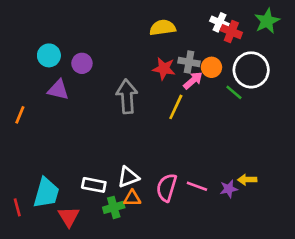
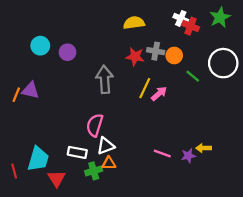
white circle: (251, 70) -> (223, 63), moved
pink arrow: (193, 81) -> (159, 94), moved
purple triangle: (58, 90) -> (30, 90), moved
pink semicircle: (167, 188) -> (95, 125), moved

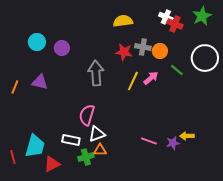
purple triangle: (30, 90) -> (40, 82), moved
pink arrow: (159, 94) -> (151, 78), moved
red triangle: (57, 179) -> (52, 164), turned 36

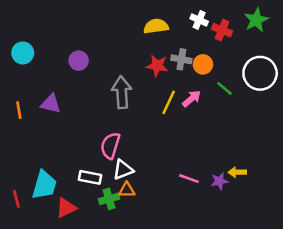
white cross: (166, 17) -> (199, 20), moved
cyan circle: (37, 42) -> (23, 53), moved
orange line: (15, 87) -> (19, 110), turned -32

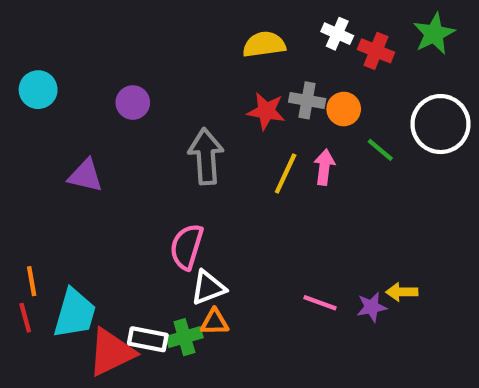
pink arrow: (192, 99) -> (324, 167), turned -42
orange line: (19, 110) -> (32, 281), moved
white rectangle: (90, 177) -> (148, 339), moved
red line: (16, 199) -> (25, 318), moved
red triangle: (66, 208) -> (111, 352), size x1.4

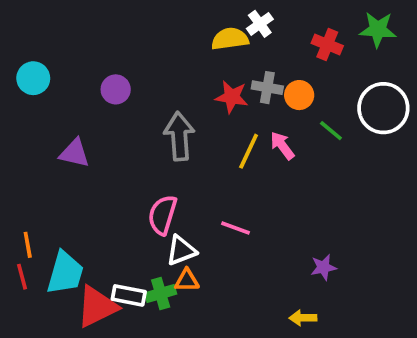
white cross: (337, 34) -> (260, 24), moved, turned 30
green star: (434, 34) -> (378, 30), turned 30
pink arrow: (324, 167) -> (282, 146), turned -44
yellow arrow: (402, 292) -> (303, 318), moved
pink line: (320, 303) -> (235, 228), moved

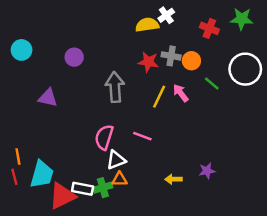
pink line: (235, 228) -> (142, 136), moved
yellow arrow: (303, 318) -> (173, 179), moved

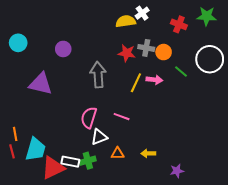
pink arrow: (181, 93) -> (154, 80), turned 133
purple triangle: (48, 98) -> (41, 84), size x1.4
purple star: (207, 171) -> (177, 171), moved
orange triangle: (120, 179) -> (117, 153), moved

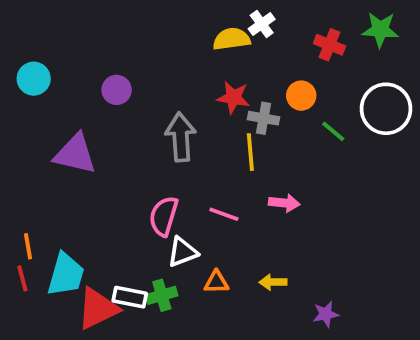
gray cross: (146, 48) -> (264, 118), moved
pink arrow: (154, 80) -> (284, 203), moved
yellow line: (136, 83) -> (250, 152), turned -30

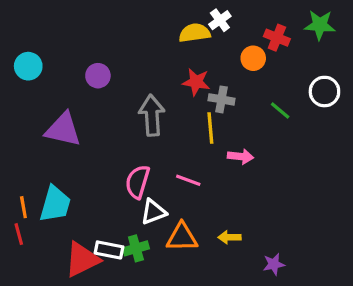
orange circle: (301, 96) -> (253, 58), moved
white circle: (386, 109) -> (324, 92), size x0.7
pink arrow: (284, 203) -> (241, 156), moved
cyan trapezoid: (66, 275) -> (55, 204), moved
orange triangle: (216, 282) -> (182, 237), size x1.5

